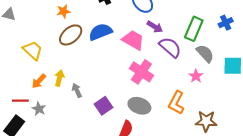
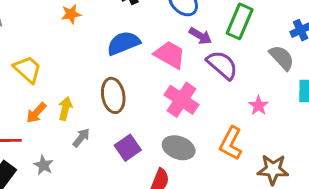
green rectangle: (194, 29) -> (240, 21), moved
brown ellipse: (71, 35) -> (113, 95), moved, turned -60
gray semicircle: (205, 53) -> (282, 58), moved
gray arrow: (77, 90) -> (81, 138), moved, turned 64
gray star: (39, 109) -> (43, 165), moved

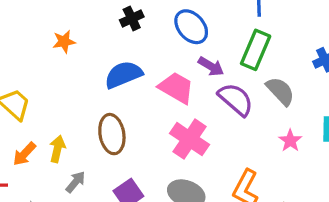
gray semicircle: (282, 58) -> (280, 91), moved
pink star: (258, 106) -> (290, 141), moved

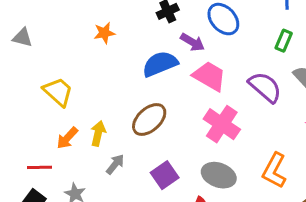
green rectangle: (256, 50) -> (284, 41), size x0.6
purple arrow: (211, 66) -> (192, 42), moved
brown ellipse: (112, 134) -> (149, 120), turned 57

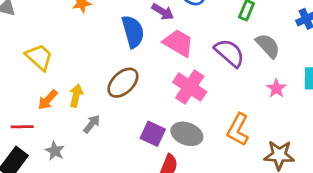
blue semicircle: (160, 64) -> (133, 32), turned 96
purple square: (165, 175) -> (153, 134), moved, turned -30

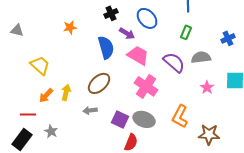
gray semicircle: (268, 46) -> (201, 57), turned -54
gray arrow: (92, 124) -> (90, 110), moved, turned -136

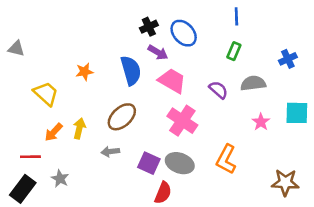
black cross: (111, 13) -> (149, 27), moved
orange star: (70, 27) -> (84, 72), moved
purple semicircle: (174, 62) -> (218, 90), size x0.7
brown star: (209, 134) -> (285, 182), moved

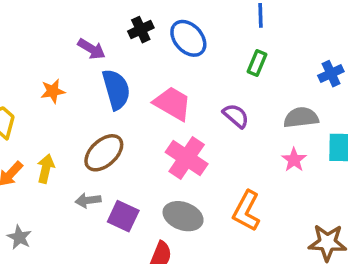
purple arrow: (158, 52) -> (92, 49), moved
gray semicircle: (253, 83) -> (301, 118), moved
purple square: (149, 163) -> (123, 216), moved

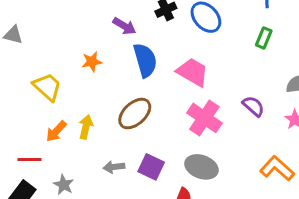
purple semicircle: (236, 116) -> (253, 106), moved
gray arrow: (88, 200) -> (114, 167), moved
orange L-shape: (246, 211) -> (277, 168), moved, turned 104

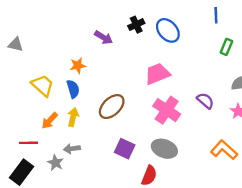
green rectangle: (264, 38) -> (226, 47), moved
blue semicircle: (145, 60) -> (73, 89), moved, size x0.7
pink trapezoid: (193, 72) -> (157, 74), turned -52
gray arrow: (114, 167) -> (72, 149), moved

